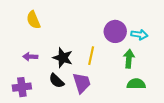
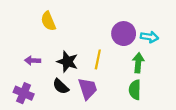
yellow semicircle: (33, 20) -> (48, 21), moved
green semicircle: (136, 84) -> (135, 90), moved, turned -90
purple cross: (22, 87) -> (24, 93), turned 30

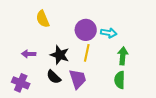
purple circle: (124, 34) -> (86, 30), moved
cyan arrow: (149, 37) -> (109, 33), moved

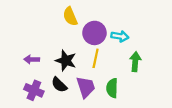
yellow semicircle: (43, 19) -> (70, 16), moved
green semicircle: (120, 80) -> (112, 88), moved
purple cross: (21, 83) -> (34, 90), moved

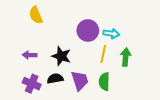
yellow semicircle: (70, 16) -> (36, 15), moved
yellow line: (96, 58) -> (103, 54), moved
black semicircle: (59, 85) -> (55, 78), turned 126

